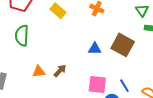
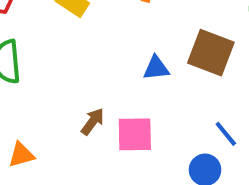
orange triangle: (39, 72) -> (21, 155), moved
pink square: (97, 85) -> (135, 134), moved

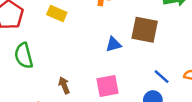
brown arrow: (93, 122) -> (64, 85), moved, turned -49

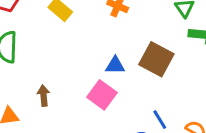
pink square: (107, 86) -> (102, 95), moved, turned 30

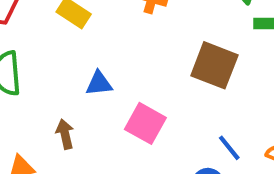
blue triangle: (115, 65) -> (99, 83), moved

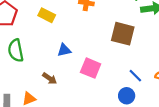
brown arrow: (65, 134) -> (50, 78), turned 144

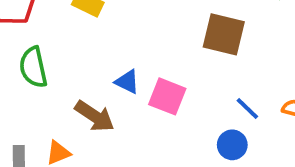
blue triangle: (64, 50) -> (127, 82), moved, turned 40
brown arrow: (50, 78) -> (95, 116), size x1.5

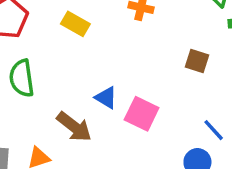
brown square: (224, 34) -> (197, 61), size x0.6

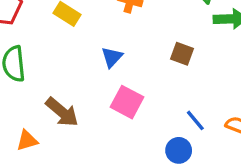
blue triangle: (106, 98) -> (112, 57), moved, turned 40

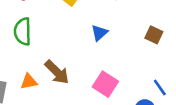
pink square: (127, 102) -> (105, 84), moved
orange triangle: (27, 140) -> (29, 81), moved

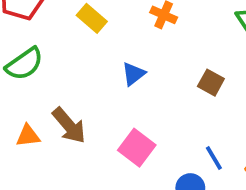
green semicircle: (23, 31) -> (24, 64), turned -128

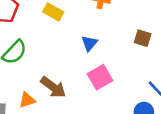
pink square: (137, 148) -> (100, 77), moved, turned 35

